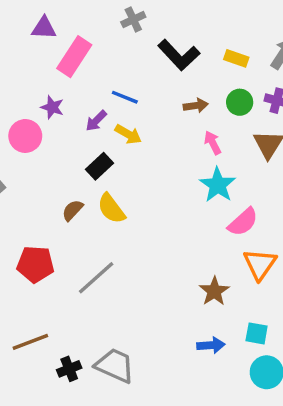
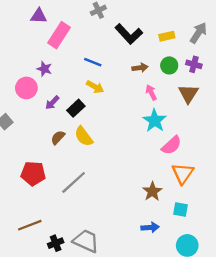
yellow rectangle: (236, 58) -> (167, 36), turned -32
purple arrow: (96, 121) -> (52, 103), moved
cyan square: (257, 333) -> (180, 209), moved

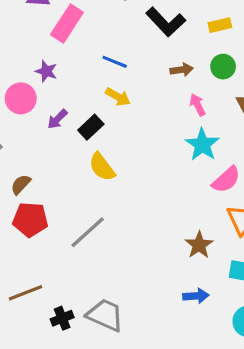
brown semicircle: (58, 137) -> (21, 184), moved

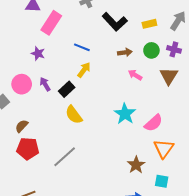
yellow arrow: (118, 97) -> (84, 70), turned -84
pink circle: (21, 98) -> (22, 84), moved
pink arrow: (198, 105) -> (135, 75), turned -32
purple arrow: (57, 119) -> (45, 84), turned 104
cyan star: (202, 145) -> (125, 114), moved

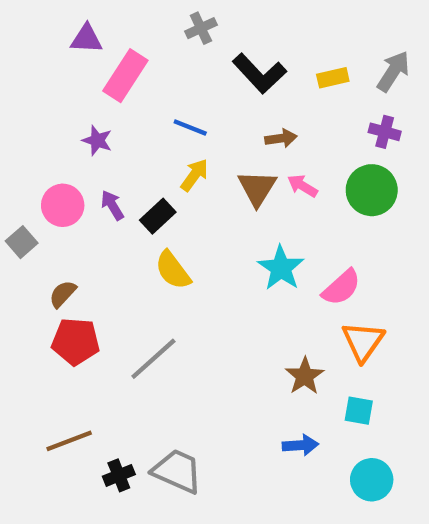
green circle: (151, 50) -> (372, 190), moved, size x1.5
brown triangle: (169, 76) -> (257, 188), moved

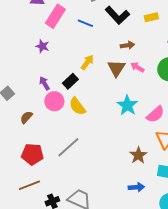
blue line: (190, 127) -> (85, 23), moved
pink circle: (63, 205) -> (54, 101), moved
purple arrow: (112, 205) -> (44, 83), moved
red pentagon: (76, 341) -> (32, 154), moved

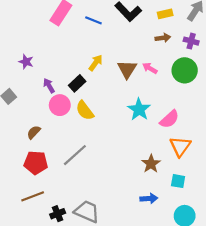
brown arrow: (127, 45) -> (163, 38), moved
purple star: (42, 46) -> (26, 62), moved
brown semicircle: (26, 117) -> (34, 132), moved

